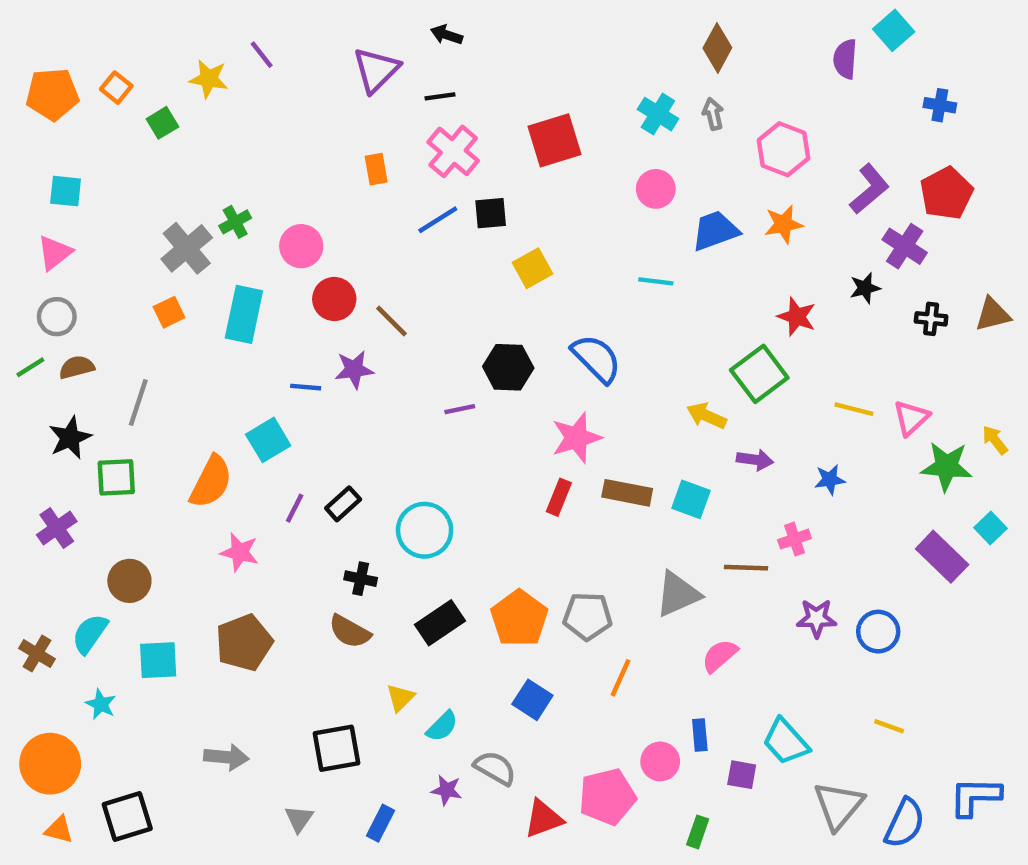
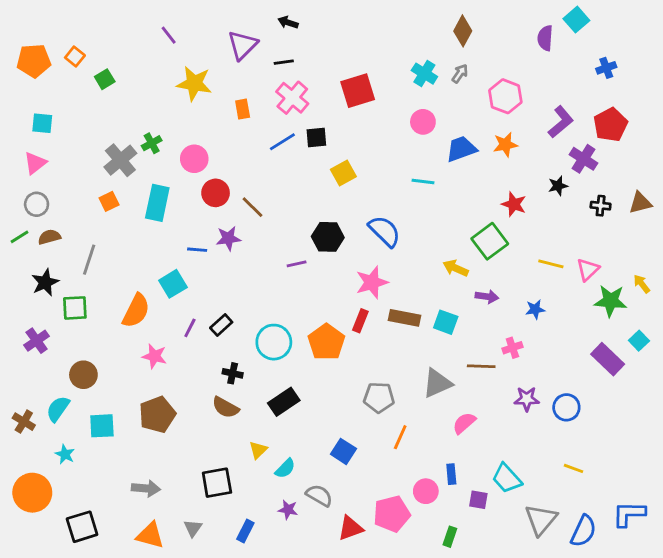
yellow star: (209, 79) -> (194, 83), moved, size x1.4
blue cross: (940, 105) -> (606, 68), turned -30
gray arrow: (713, 114) -> (460, 74), turned 48
orange pentagon: (519, 618) -> (326, 342), moved
orange triangle: (59, 830) -> (150, 535), moved, size x1.5

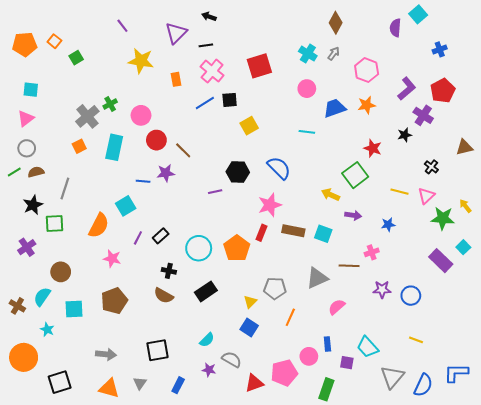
black cross: (601, 206) -> (431, 167), moved, turned 32
yellow triangle: (258, 450) -> (250, 302), moved
green rectangle: (450, 537) -> (326, 389), size x1.5

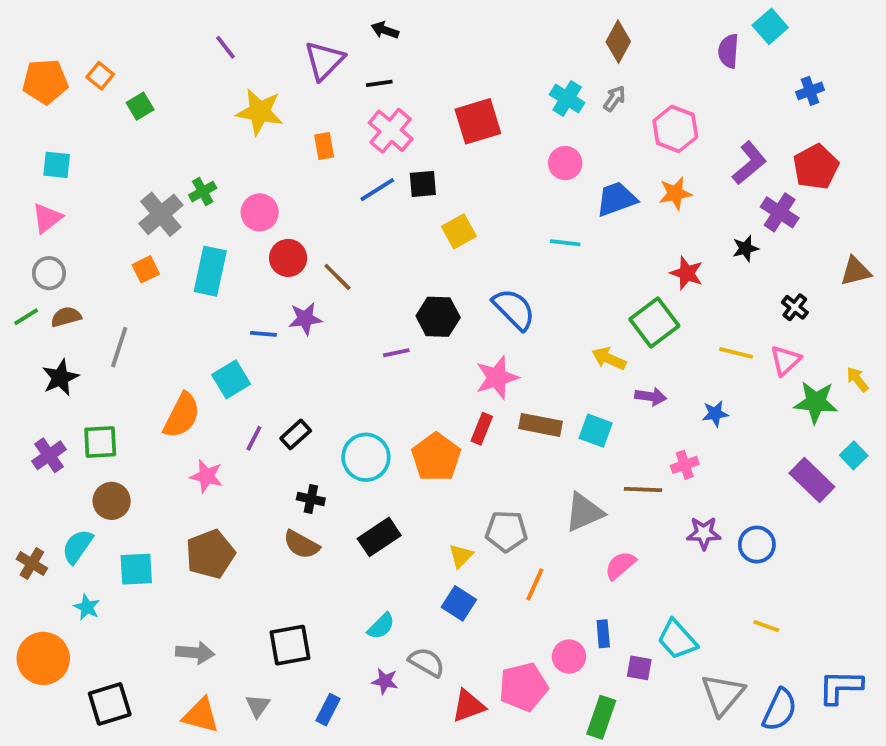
green square: (54, 223) -> (100, 442), moved

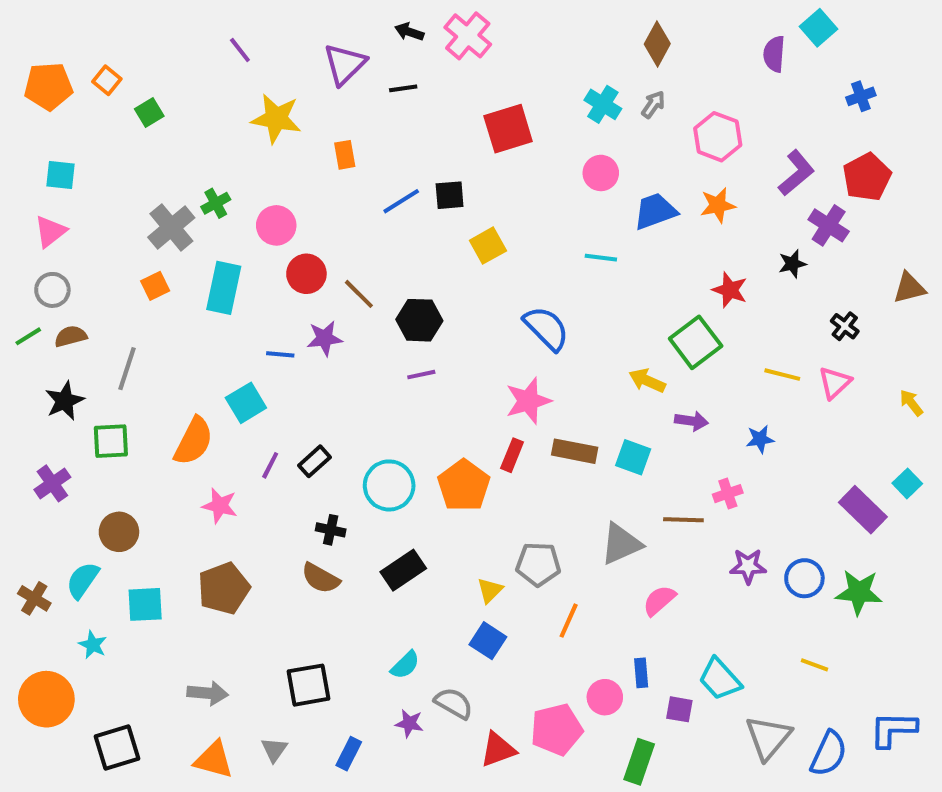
pink cross: (391, 131) -> (468, 36), moved
black hexagon: (438, 317) -> (419, 320), moved
green star: (816, 402) -> (859, 592), moved
green square: (100, 442) -> (111, 441), moved

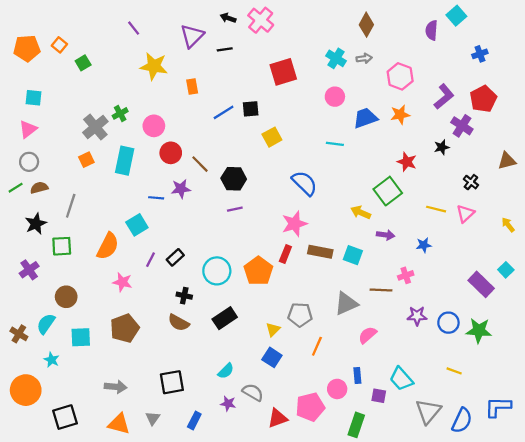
gray arrow: (653, 104) -> (364, 58), turned 48

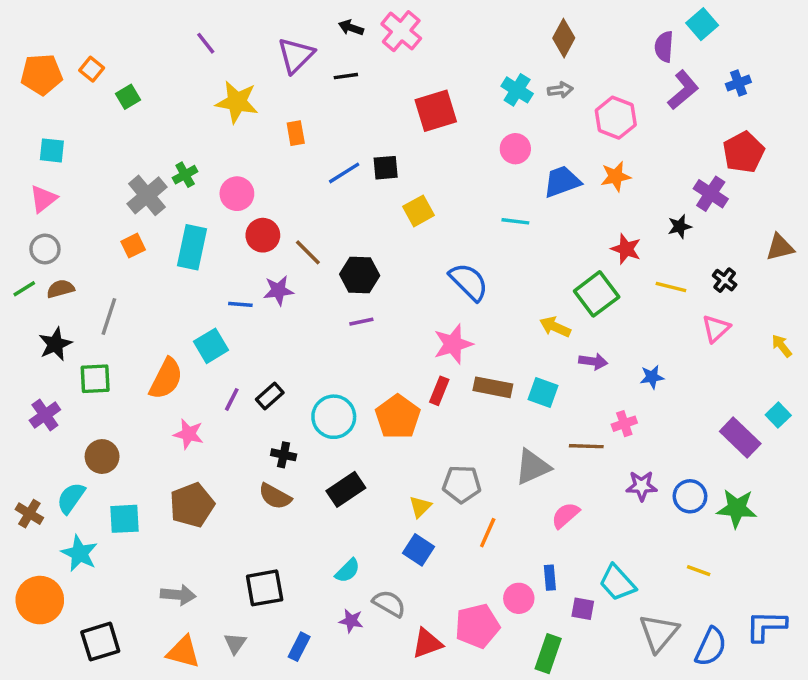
purple L-shape: (444, 97) -> (683, 90), moved
yellow line: (436, 209) -> (671, 287), moved
cyan star: (52, 360) -> (80, 553), size x1.5

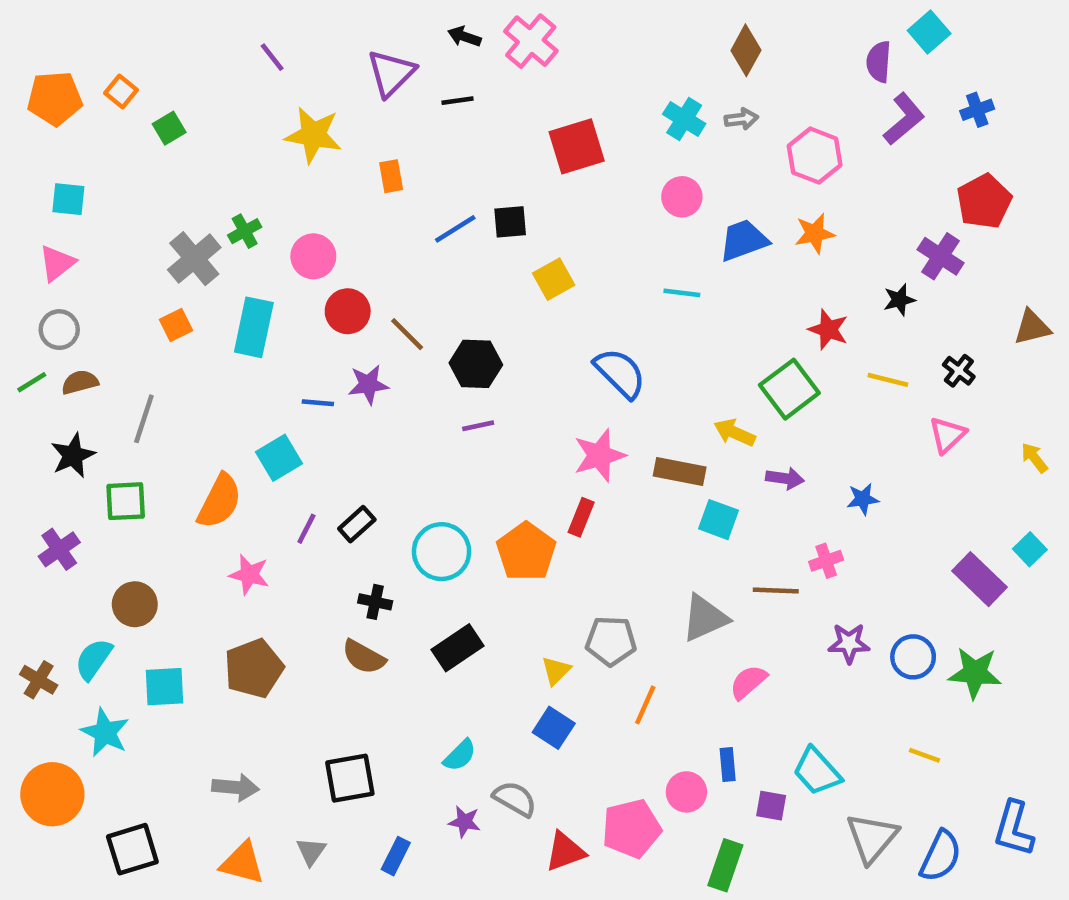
brown rectangle: (493, 387) -> (680, 471), moved
blue L-shape: (766, 626) -> (1014, 829), turned -75

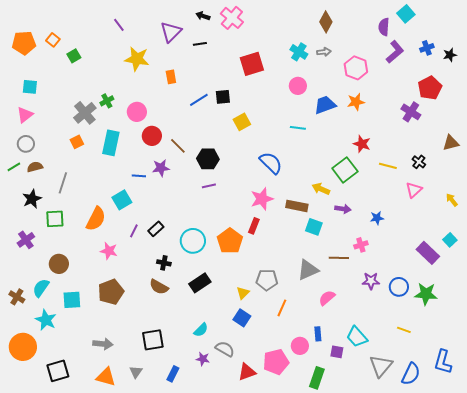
black star: (899, 300) -> (450, 55), moved

